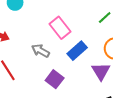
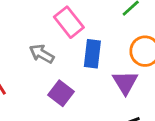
blue rectangle: (77, 51) -> (92, 54), turned -42

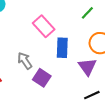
gray arrow: (42, 54) -> (25, 61), moved, turned 30

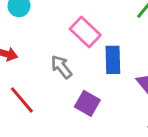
gray arrow: (25, 61) -> (61, 67), moved

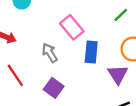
purple square: (87, 103) -> (54, 88), moved

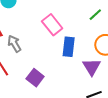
gray arrow: (50, 53) -> (14, 44), moved

